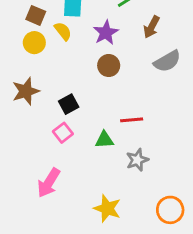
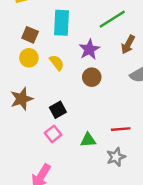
yellow semicircle: (63, 31) -> (57, 63), moved
red line: (132, 120) -> (121, 129), moved

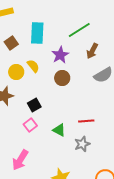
brown square: (30, 35) -> (11, 43), turned 32
yellow circle: (29, 58) -> (16, 72), moved
green triangle: (88, 140) -> (59, 130), turned 32

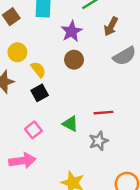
yellow semicircle: (33, 66) -> (38, 70), moved
pink square: (30, 125) -> (33, 130), moved
pink arrow: (20, 160) -> (22, 161), turned -130

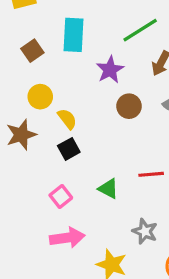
brown circle: (74, 60) -> (129, 106), moved
gray star: (99, 141) -> (145, 231), moved, turned -30
pink arrow: (22, 161) -> (67, 238), moved

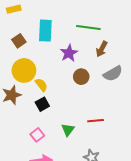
green line: (140, 30) -> (88, 28), turned 40
yellow circle: (40, 97) -> (24, 70), size x1.5
green triangle: (108, 189) -> (68, 130), turned 40

